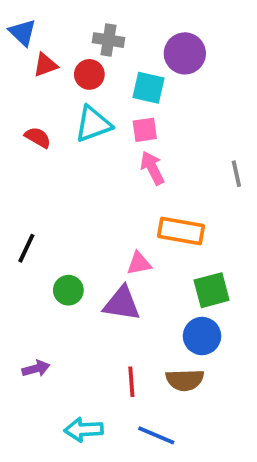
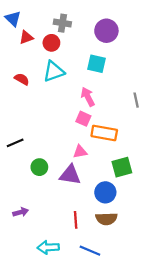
cyan square: (149, 88) -> (97, 64), moved
pink square: (145, 130) -> (83, 119), moved, turned 32
black line: (26, 248) -> (15, 143), turned 42
blue circle: (202, 336) -> (105, 192), moved

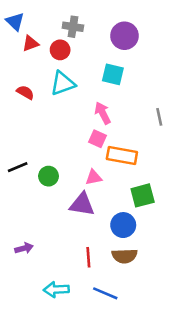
green circle: (39, 167) -> (49, 176), moved

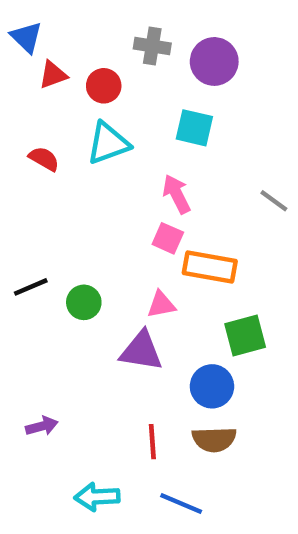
gray cross: (73, 27) -> (152, 46), moved
gray line: (159, 117) -> (274, 201), turned -42

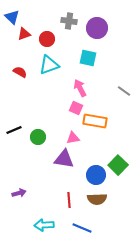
green square: (245, 336) -> (118, 165), moved, turned -30

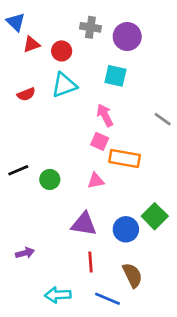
red semicircle: (20, 72) -> (26, 94), turned 128
purple triangle: (64, 159) -> (84, 224), moved
brown semicircle: (97, 199) -> (132, 275), moved, turned -114

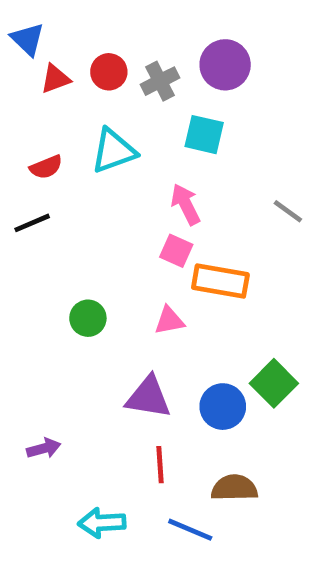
gray cross: (90, 27) -> (160, 81), moved, turned -36
red circle: (62, 51) -> (109, 72), moved
black line: (18, 170) -> (32, 223), moved
brown semicircle: (132, 275) -> (234, 488), turned -65

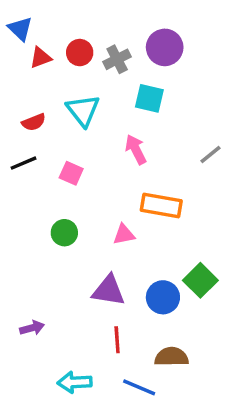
cyan triangle: (113, 151) -> (83, 110), turned -48
gray line: (288, 211) -> (211, 155), turned -75
pink square: (176, 251) -> (71, 173), moved

